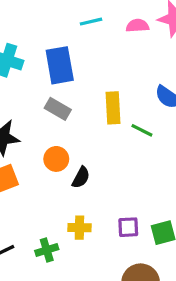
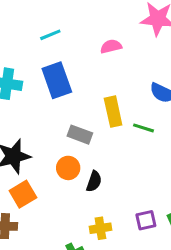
cyan line: (91, 22) -> (50, 35), moved
pink semicircle: (137, 26) -> (111, 46), moved
gray rectangle: (58, 109) -> (80, 135), moved

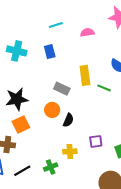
cyan line: (50, 35) -> (56, 25), moved
blue rectangle: (57, 80) -> (50, 52), size x0.6
purple square: (146, 220) -> (96, 141), moved

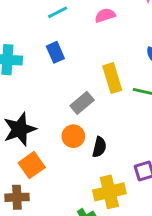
gray rectangle: (62, 89) -> (82, 103), turned -56
yellow cross: (70, 151) -> (109, 192), size x1.5

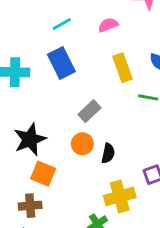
blue rectangle: (55, 52) -> (61, 63), size x1.5
yellow rectangle: (112, 78) -> (123, 68), moved
orange square: (32, 165) -> (43, 174), turned -30

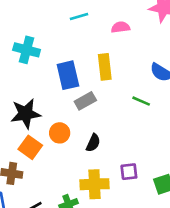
blue rectangle: (61, 63) -> (68, 75), moved
yellow rectangle: (123, 68) -> (105, 67), moved
orange circle: (82, 144) -> (60, 133), moved

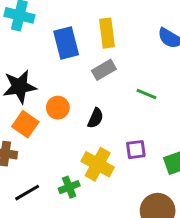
gray rectangle: (85, 101) -> (104, 70), moved
green line: (141, 101) -> (146, 94), moved
yellow cross: (94, 184) -> (98, 164), turned 32

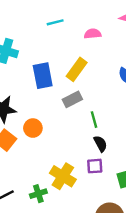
yellow rectangle: (107, 33) -> (77, 69), turned 40
green line: (146, 94) -> (94, 120), moved, turned 49
black semicircle: (95, 118) -> (100, 144), moved, turned -56

